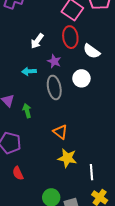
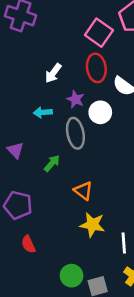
white circle: (81, 78) -> (100, 112), moved
green arrow: (27, 111) -> (52, 163), moved, turned 56

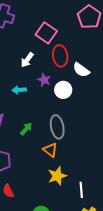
pink square: (99, 33) -> (46, 33), moved
gray ellipse: (75, 133) -> (57, 127), moved
yellow star: (92, 225) -> (57, 176), turned -30

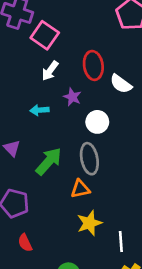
pink square: (46, 33) -> (45, 35), moved
white circle: (63, 90) -> (97, 122), moved
green arrow: (26, 129) -> (49, 161), size x1.6
orange triangle: (50, 150) -> (80, 189), turned -49

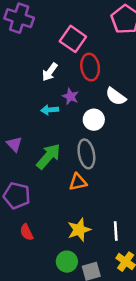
pink square: (45, 35) -> (73, 39), moved
white semicircle: (121, 84) -> (116, 96), moved
cyan arrow: (39, 110) -> (50, 110), moved
yellow star: (89, 223) -> (79, 230), moved

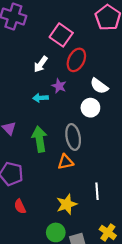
red ellipse: (90, 67) -> (76, 60), turned 35
white circle: (94, 120) -> (90, 108), moved
green arrow: (49, 156) -> (39, 139), turned -50
white line: (116, 231) -> (97, 191), moved

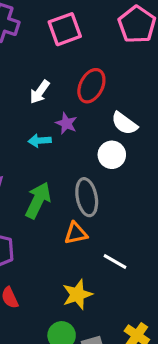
pink square: (61, 35) -> (65, 29), moved, turned 35
green arrow: (39, 139) -> (38, 200), turned 35
white line: (97, 191) -> (115, 262), moved, turned -56

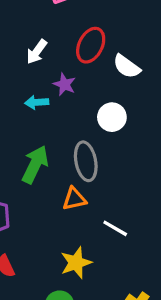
white semicircle: (124, 123) -> (127, 66), moved

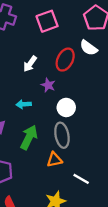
white semicircle: (127, 66) -> (89, 48), moved
cyan arrow: (37, 102) -> (24, 104), moved
white circle: (112, 117) -> (66, 107), moved

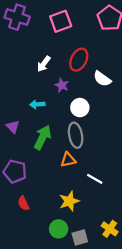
white semicircle: (89, 48) -> (102, 79), moved

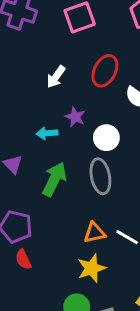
purple star: (62, 85) -> (75, 117), moved
orange triangle: (68, 160) -> (94, 233), moved
red semicircle: (23, 203) -> (23, 259), moved

